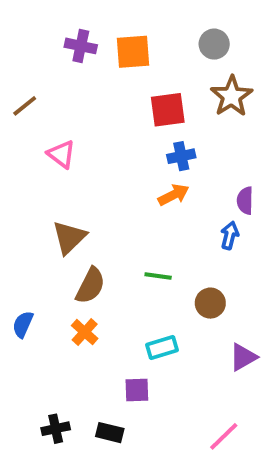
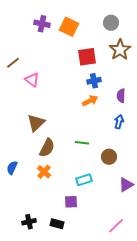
orange square: (133, 52) -> (69, 27), turned 30
brown line: (25, 106) -> (13, 63), moved
purple semicircle: (245, 201) -> (121, 96), moved

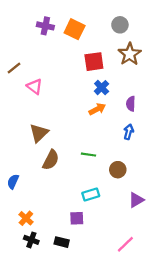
blue cross: (94, 81) -> (102, 88), turned -32
orange cross: (44, 172) -> (26, 218), moved
black cross: (29, 222) -> (31, 240), turned 32

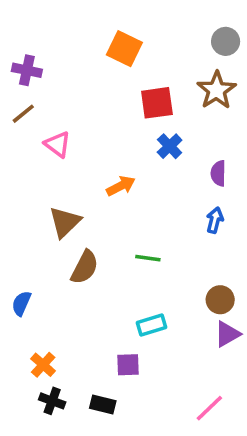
gray circle: (120, 25) -> (226, 41), moved
purple cross: (45, 26) -> (27, 70), moved
orange arrow: (97, 109) -> (121, 186), moved
brown circle: (118, 170) -> (220, 300), moved

